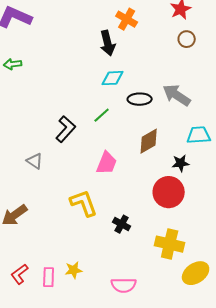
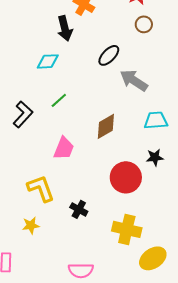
cyan diamond: (113, 78) -> (48, 61), moved
black ellipse: (140, 99) -> (109, 55), moved, turned -45
black star: (181, 163) -> (155, 157), moved
yellow star: (74, 270) -> (31, 225), moved

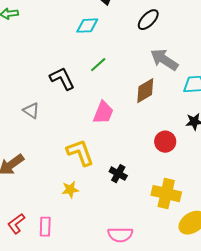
gray arrow: (134, 80) -> (164, 60), moved
black L-shape: (23, 114) -> (62, 79), turned -68
red circle: (126, 177) -> (165, 142), size x0.7

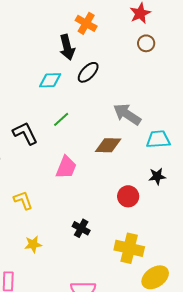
black ellipse: (148, 20) -> (88, 72), moved
brown diamond: (145, 91) -> (108, 145), turned 32
yellow L-shape: (80, 153) -> (23, 200), moved, size x0.7

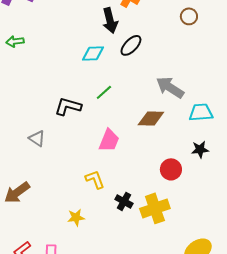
black L-shape: (25, 133) -> (68, 106), turned -48
yellow L-shape: (23, 200) -> (95, 179), moved
yellow cross: (129, 248) -> (155, 208), moved, turned -32

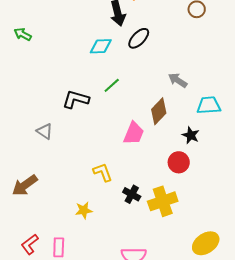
green arrow: (15, 41) -> (23, 34), turned 36
gray arrow: (170, 87) -> (178, 80), size x0.7
brown diamond: (151, 118) -> (159, 111), turned -48
pink trapezoid: (109, 140) -> (134, 133), moved
black star: (200, 149) -> (191, 135), moved, turned 30

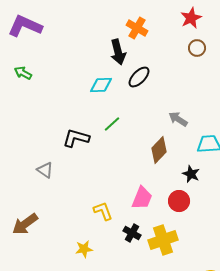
pink trapezoid: (134, 133) -> (142, 198), moved

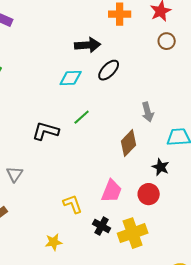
orange cross: (137, 28) -> (120, 14), moved, turned -30
black arrow: (118, 52) -> (88, 45), turned -80
gray arrow: (178, 119) -> (148, 112), turned -138
gray triangle: (45, 170) -> (15, 174), moved, turned 30

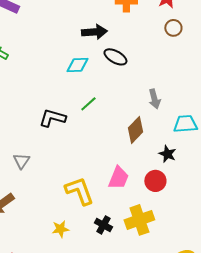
black ellipse: (109, 70) -> (115, 57), turned 75
yellow L-shape: (73, 204) -> (79, 191), size x1.5
black cross: (102, 226) -> (103, 225), moved

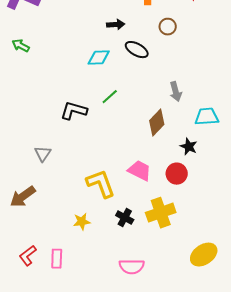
brown circle: (173, 28) -> (168, 27), moved
black arrow: (94, 32) -> (116, 25), size x0.7
pink trapezoid: (118, 178) -> (140, 171), turned -85

